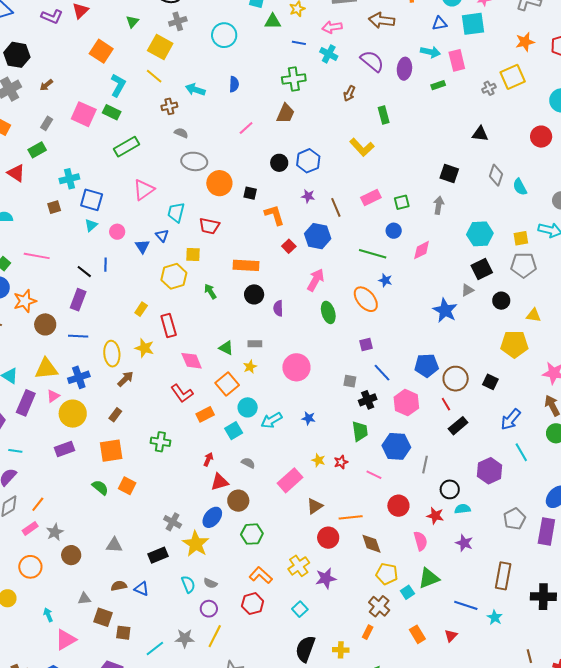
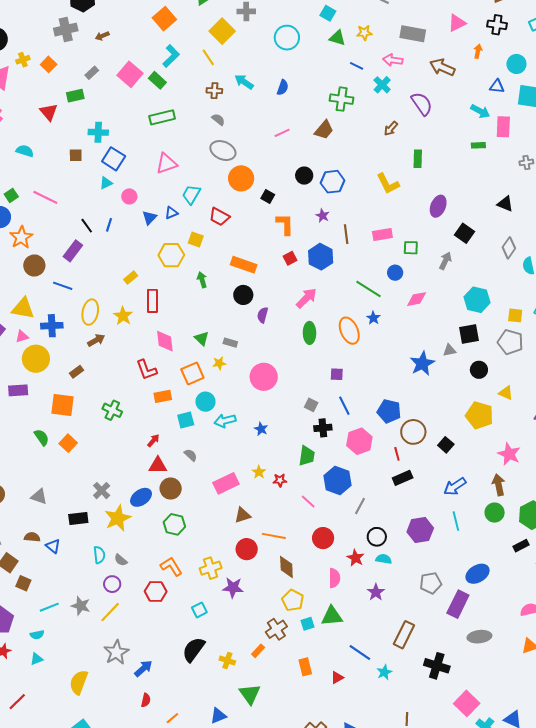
purple ellipse: (404, 69) -> (438, 206), moved
blue triangle: (162, 236) -> (171, 213), turned 32
orange star: (25, 301) -> (21, 237), turned -30

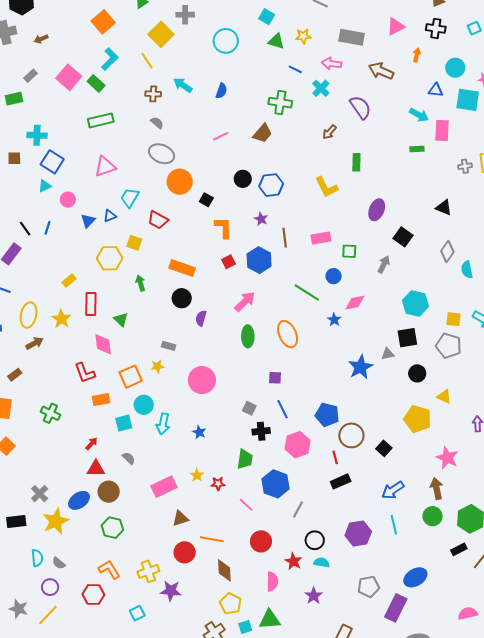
blue star: (373, 318) -> (334, 320), moved
green triangle: (202, 338) -> (121, 320), moved
cyan arrow: (225, 421) -> (163, 424), turned -65

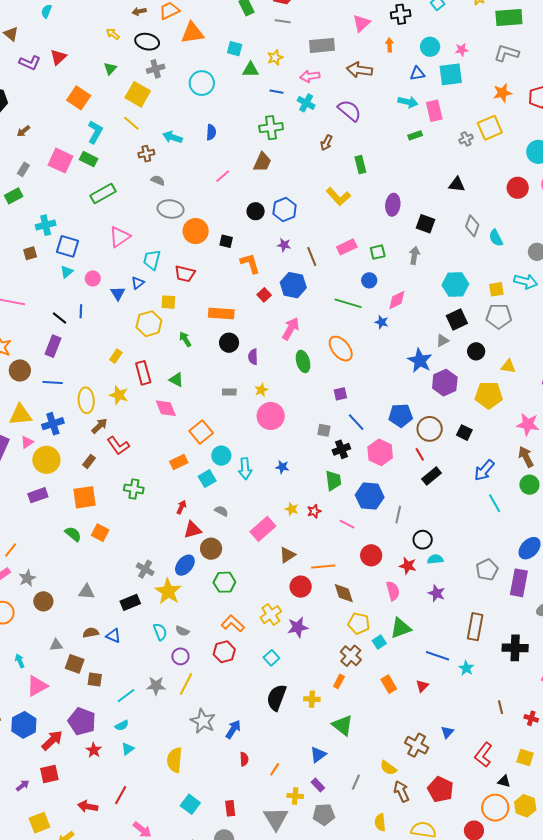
yellow star: (157, 366) -> (261, 390), moved
red L-shape: (85, 373) -> (118, 446), moved
purple hexagon: (358, 534) -> (445, 383), moved

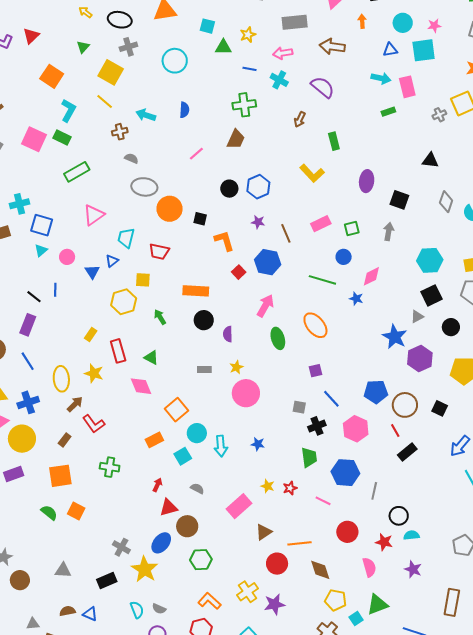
blue line: (53, 382) -> (28, 361), turned 54

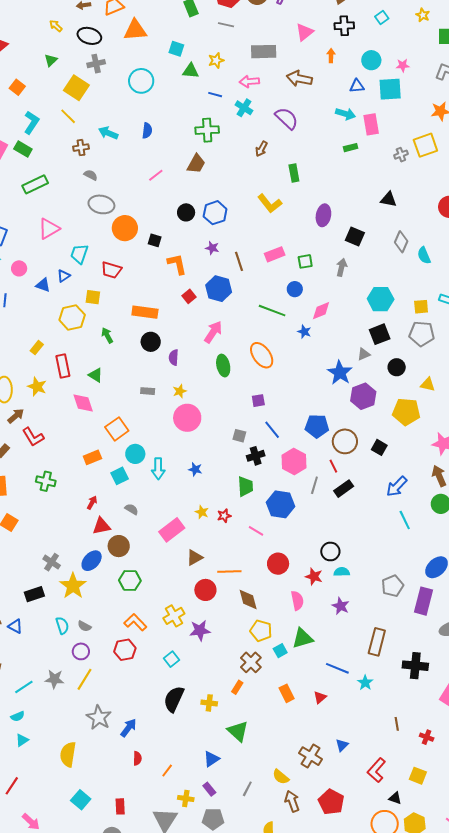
orange square: (52, 76) -> (17, 87), size x0.7
blue triangle: (92, 272) -> (43, 285), turned -42
gray line: (374, 491) -> (314, 485), moved

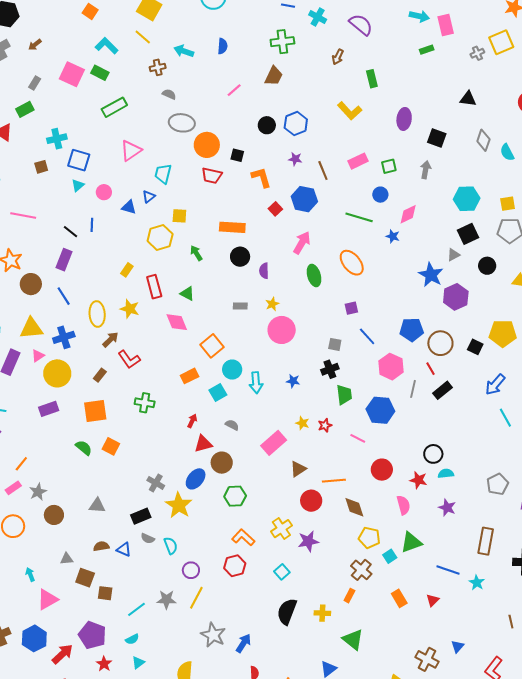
cyan L-shape: (31, 122) -> (107, 46), turned -75
red trapezoid: (111, 270) -> (212, 176), moved
yellow pentagon: (406, 412) -> (503, 333), moved
black cross: (256, 456) -> (330, 369), moved
gray semicircle: (84, 626) -> (148, 538), moved

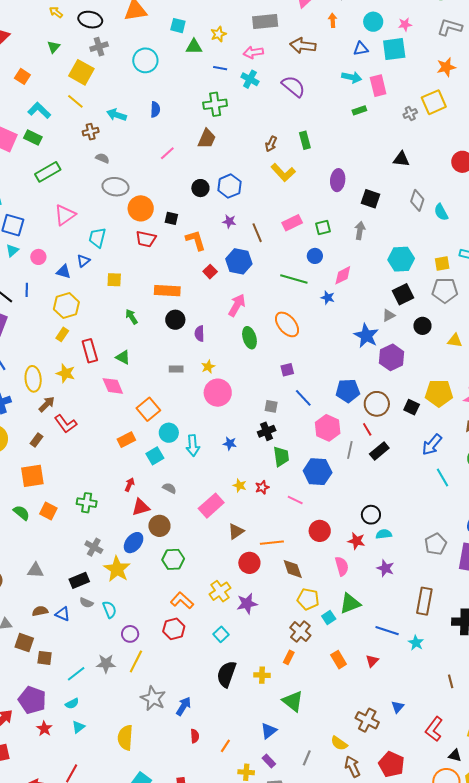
brown arrow: (338, 57) -> (271, 144), moved
yellow hexagon: (160, 238) -> (66, 306), moved
green cross: (145, 403) -> (87, 503), moved

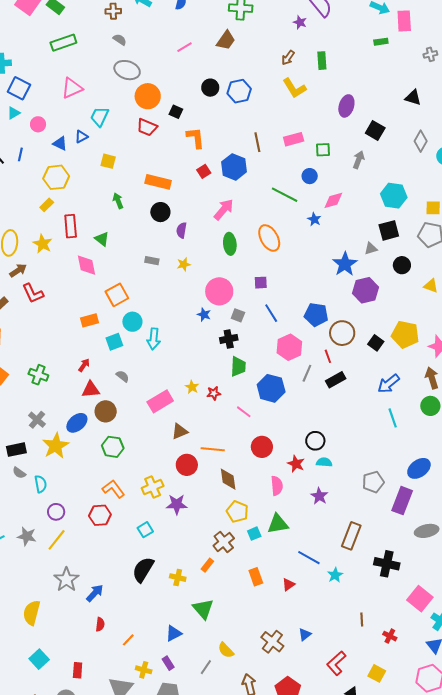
purple star: (229, 221) -> (300, 22), moved
pink circle: (218, 393) -> (219, 291), moved
blue star: (230, 443) -> (204, 315), moved
yellow semicircle: (339, 743) -> (226, 650), moved

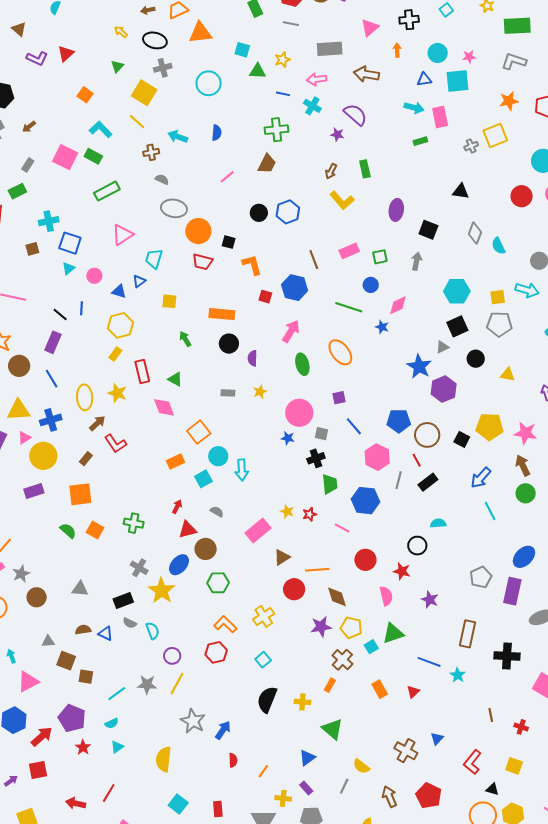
red square: (204, 171) -> (265, 297), turned -32
cyan semicircle: (324, 462) -> (438, 523), moved
purple star: (177, 504) -> (321, 627), moved

